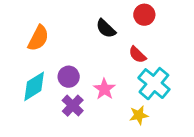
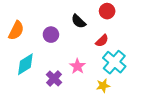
orange semicircle: (38, 38) -> (16, 31), moved
red semicircle: (137, 55) -> (102, 41), turned -88
purple circle: (69, 77) -> (51, 35), moved

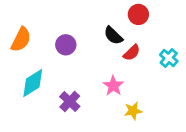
black semicircle: (79, 21) -> (113, 36), moved
cyan cross: (114, 62) -> (169, 58), moved, size x0.6
pink star: (77, 66) -> (113, 86), moved

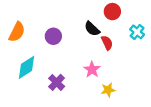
red semicircle: (132, 53) -> (107, 43), turned -72
cyan cross: (169, 58) -> (137, 32), moved

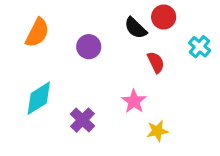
black semicircle: (92, 29) -> (136, 28), moved
orange semicircle: (17, 32) -> (37, 33), moved
purple circle: (53, 36) -> (89, 47), moved

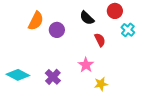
red circle: (164, 17) -> (115, 11), moved
orange semicircle: (37, 33) -> (36, 21), moved
cyan diamond: (39, 98) -> (18, 75), moved, turned 60

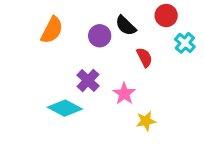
purple circle: (57, 30) -> (100, 36), moved
cyan diamond: (18, 75) -> (65, 108), moved
purple cross: (53, 77) -> (88, 81), moved

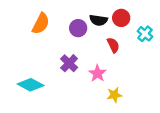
red circle: (166, 16) -> (121, 18), moved
black semicircle: (126, 26) -> (99, 20), turned -36
cyan diamond: (65, 108) -> (31, 85), moved

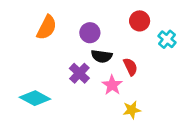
black semicircle: (99, 20) -> (102, 56), moved
red semicircle: (113, 45) -> (130, 67), moved

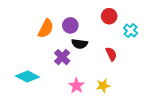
orange semicircle: (47, 27) -> (46, 28), moved
red semicircle: (130, 67) -> (111, 54), moved
pink star: (112, 85) -> (76, 86), moved

